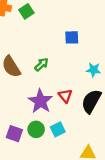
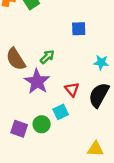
purple star: (40, 101) -> (37, 82), moved
cyan square: (58, 129) -> (61, 112), moved

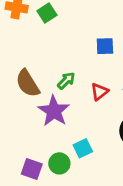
red triangle: (72, 89) -> (99, 92), moved, turned 32

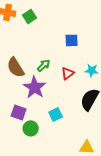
green circle: (59, 163) -> (31, 128), moved
purple square: (32, 169) -> (19, 112), moved

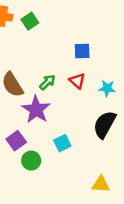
red triangle: (68, 73) -> (77, 81), moved, turned -40
purple square: (19, 112) -> (16, 141), turned 35

